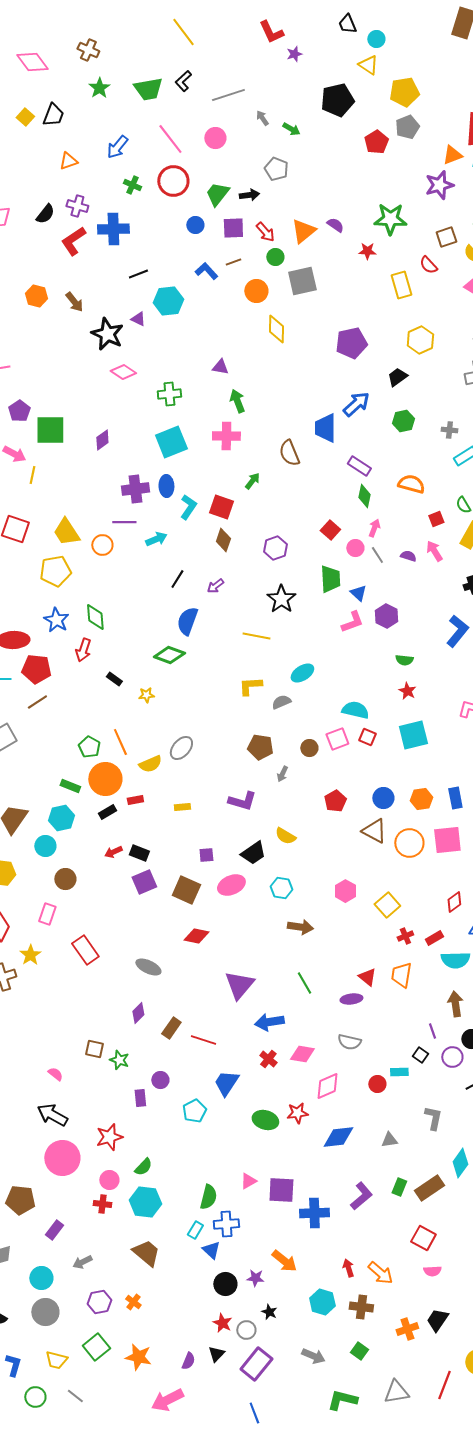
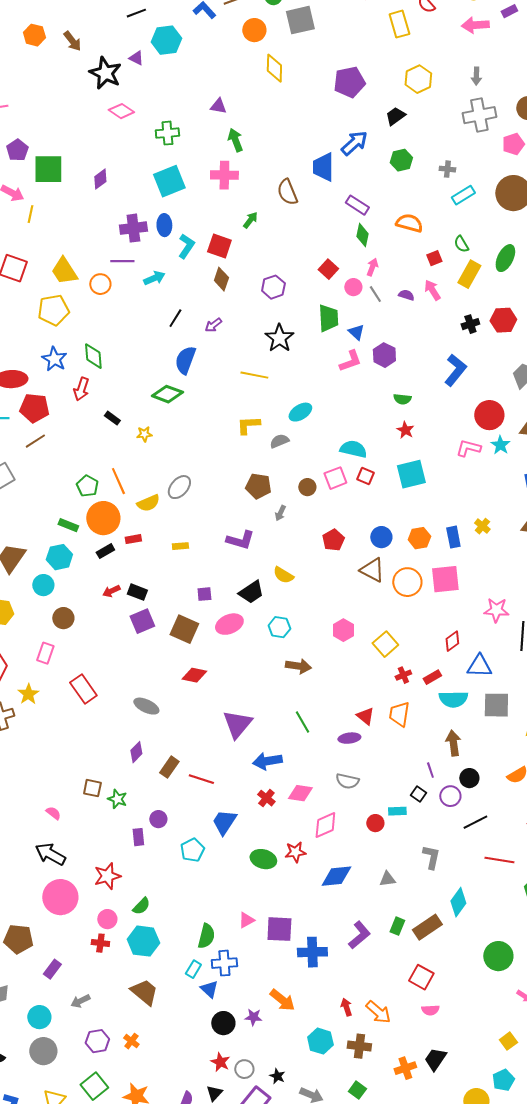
black star: (269, 1312) -> (277, 1076), moved

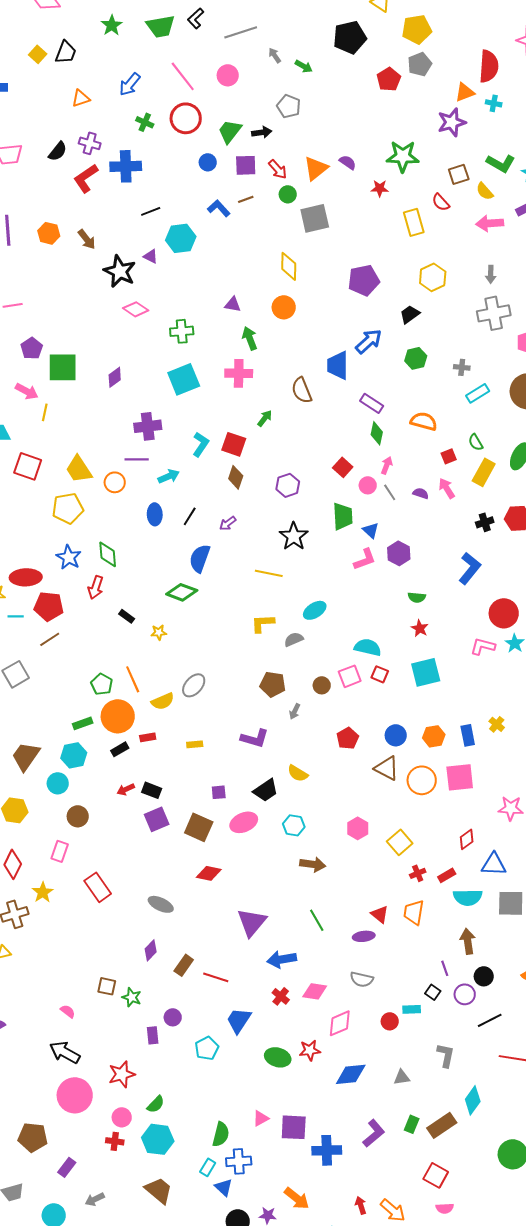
orange circle: (254, 30) -> (284, 307), moved
blue ellipse: (164, 225) -> (155, 514), moved
green rectangle: (68, 525) -> (83, 723), turned -42

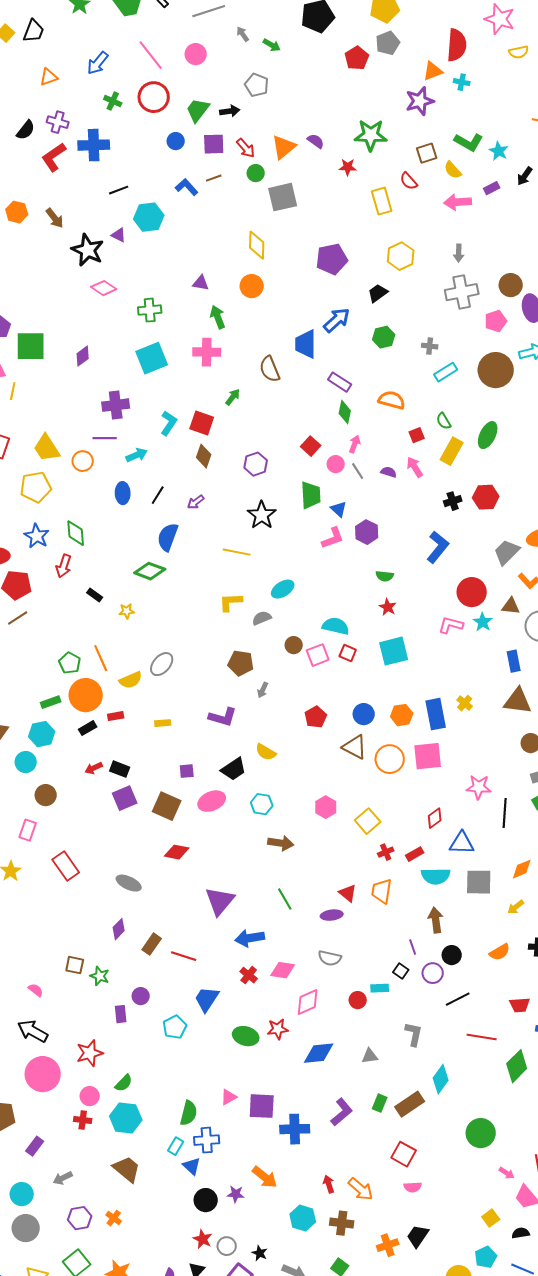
brown circle: (322, 685) -> (294, 645), moved
blue rectangle: (468, 735) -> (436, 714), size x1.4

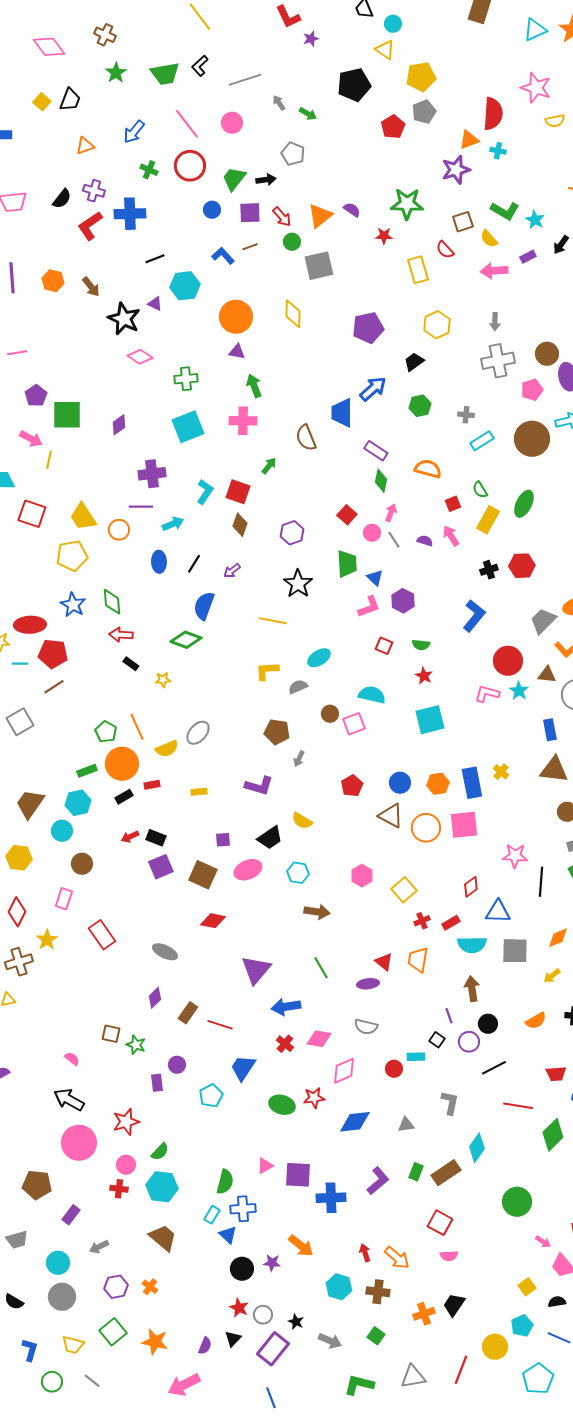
orange circle: (252, 286) -> (236, 317), moved, size x1.4
red arrow: (64, 566) -> (121, 635), moved, turned 75
red square: (348, 653) -> (384, 646), moved

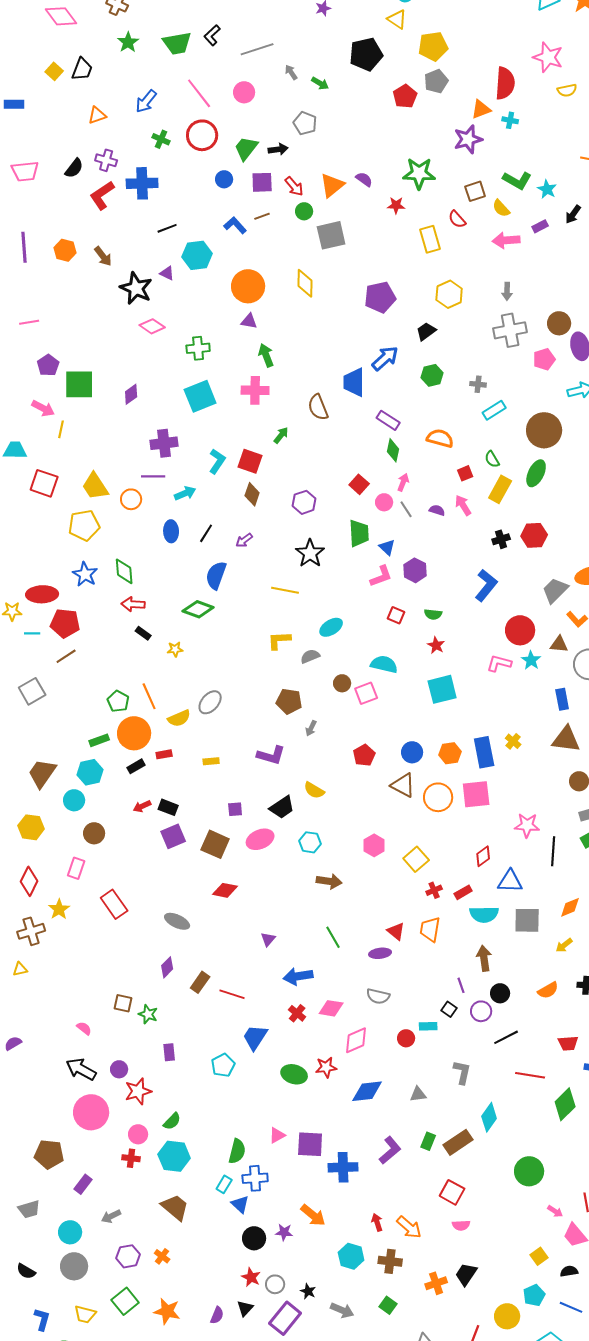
brown circle: (532, 439) -> (544, 430), moved
purple triangle: (256, 970) -> (268, 939), size x0.5
purple circle: (177, 1065) -> (119, 1069), moved

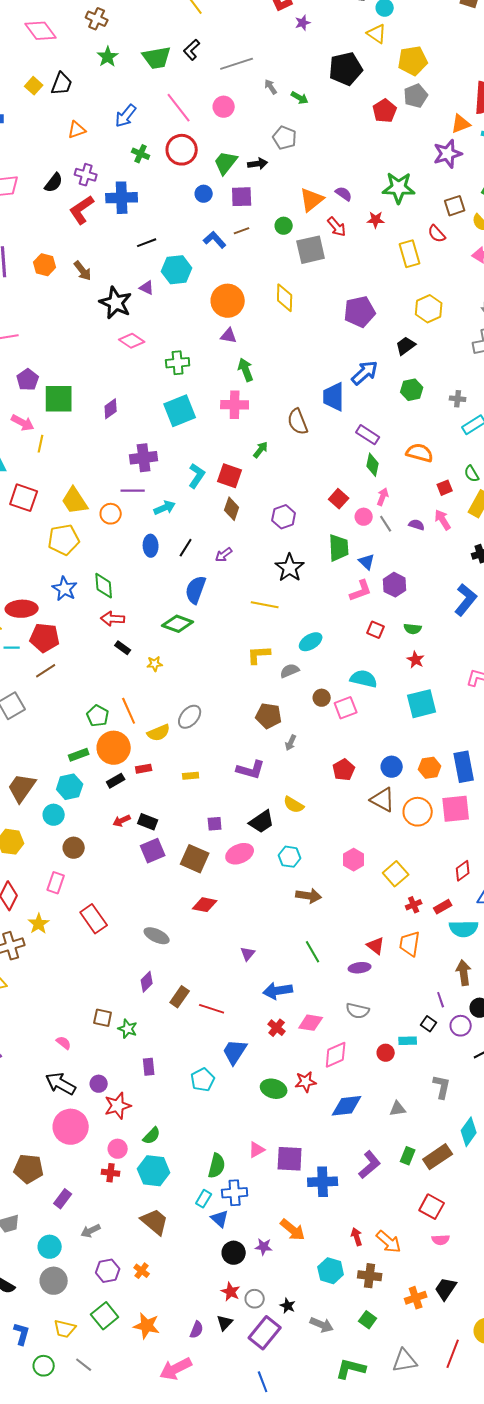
red arrow: (294, 186) -> (337, 227), moved

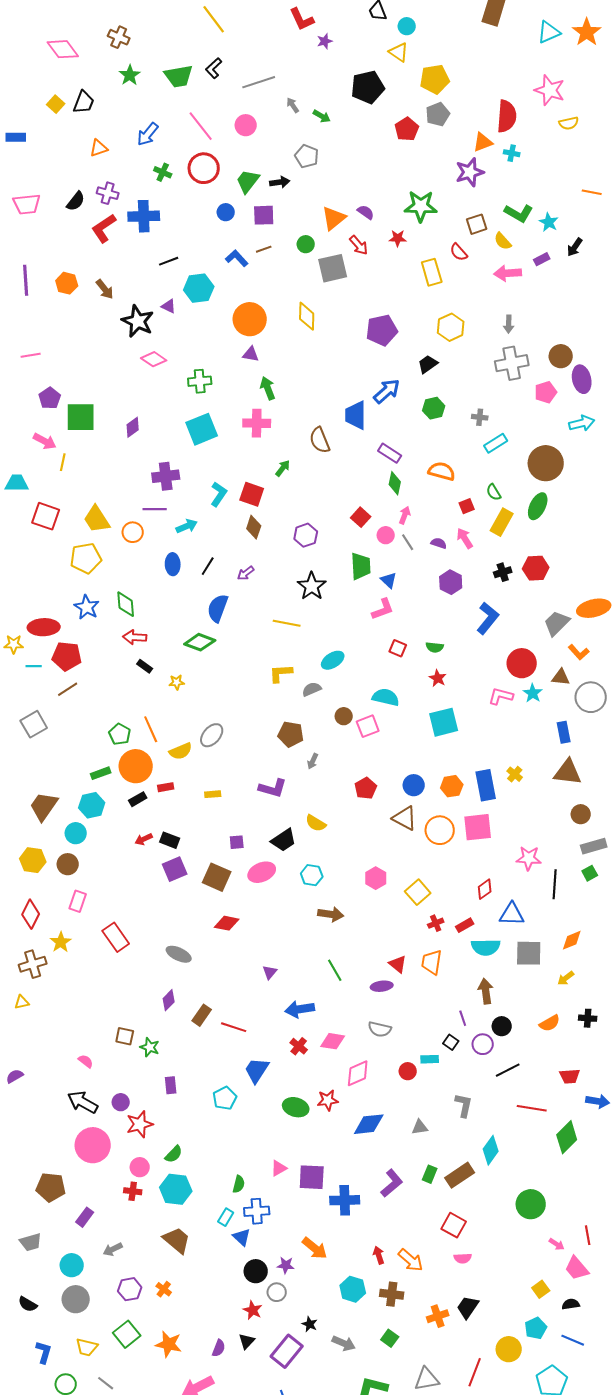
purple hexagon: (395, 585) -> (451, 582), moved
brown circle: (74, 848) -> (68, 864), moved
green semicircle: (217, 1166) -> (239, 1184), size x0.7
gray circle: (255, 1299) -> (277, 1292), moved

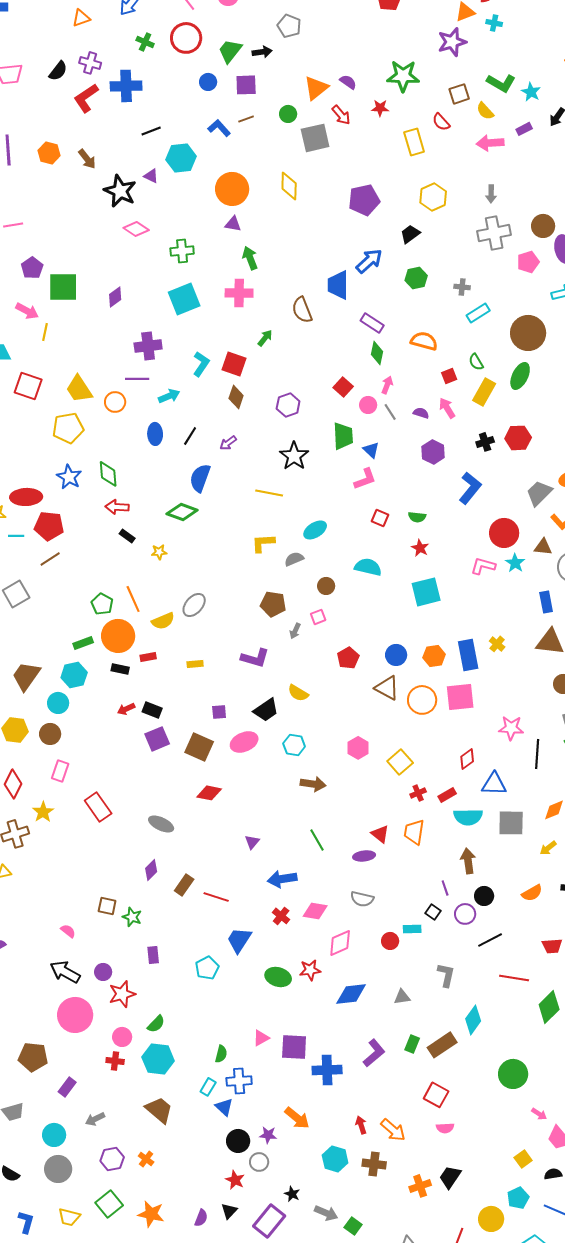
pink square: (368, 726) -> (318, 617), moved, size x0.7
black rectangle: (138, 799) -> (120, 669), turned 42
green square: (390, 1338) -> (353, 1226), moved

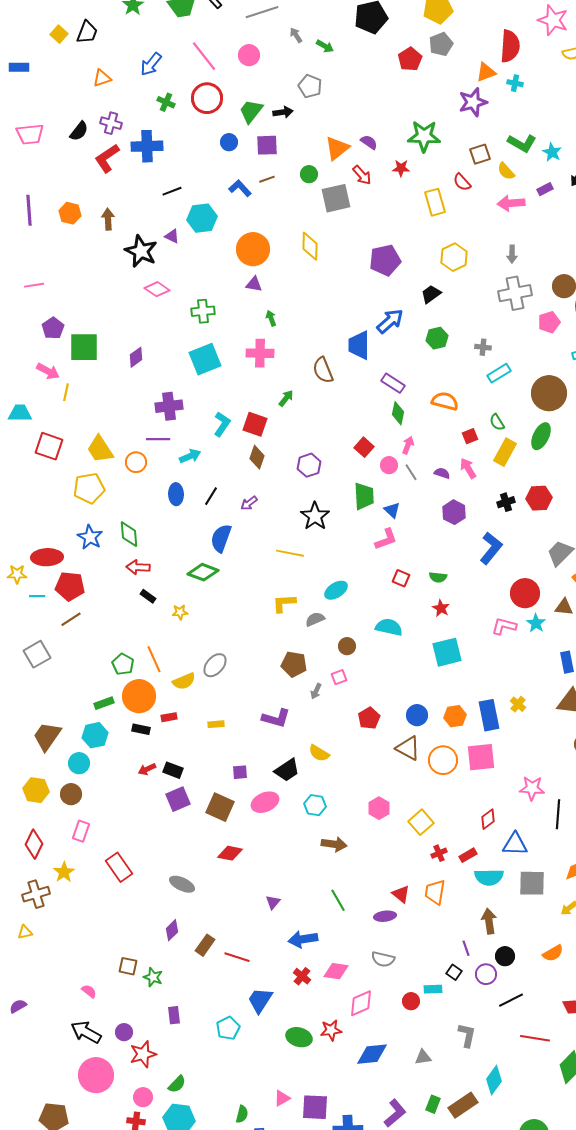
brown arrow: (87, 159) -> (108, 219), turned -145
green arrow: (250, 258) -> (271, 318), size x0.7

